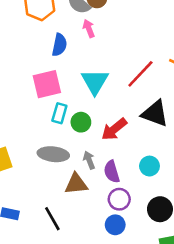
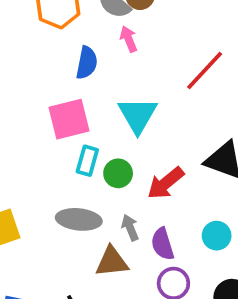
red line: (140, 74) -> (205, 71), moved

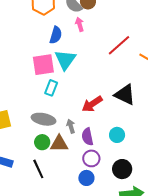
cyan triangle: (138, 115) -> (65, 60), moved
green circle: (118, 173) -> (42, 142), moved

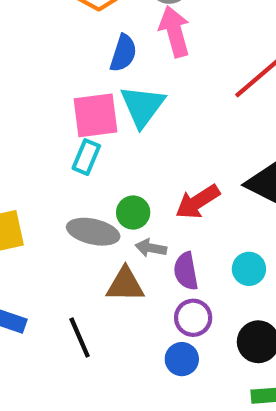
pink arrow: (80, 24) -> (175, 31), size x1.6
cyan rectangle: (51, 88) -> (86, 157), moved
gray arrow: (71, 126) -> (151, 248), turned -64
green circle: (42, 142) -> (133, 213), moved

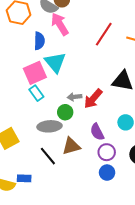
cyan rectangle: (86, 157) -> (36, 93), turned -42
gray arrow: (151, 248) -> (75, 97), moved
black line: (80, 337) -> (48, 156), moved

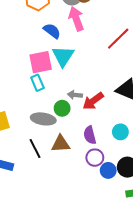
blue semicircle: (39, 41) -> (52, 31), turned -66
blue circle: (107, 173) -> (108, 170), moved

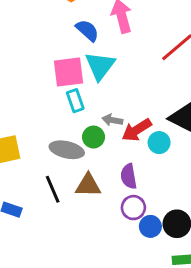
cyan rectangle: (37, 83) -> (75, 101), moved
cyan circle: (120, 132) -> (159, 143), moved

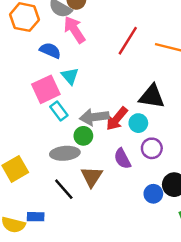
cyan triangle: (100, 66) -> (70, 76), size x0.7
gray arrow: (112, 120) -> (94, 117), size x1.6
brown triangle: (88, 185) -> (92, 177), turned -40
purple circle: (133, 208) -> (152, 148), moved

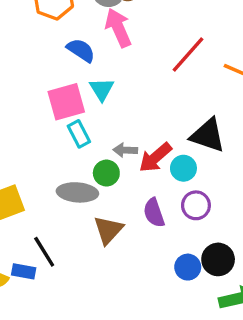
gray arrow: (94, 117) -> (125, 150), size x0.6
black line: (64, 189) -> (44, 252), moved

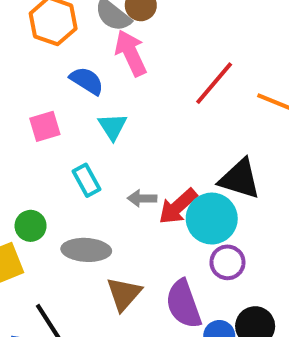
pink square: (66, 102) -> (45, 126), moved, size x0.7
cyan circle: (183, 168) -> (212, 219), size x1.6
green circle: (106, 173) -> (31, 226), moved
purple semicircle: (154, 213) -> (184, 304), moved, size x1.4

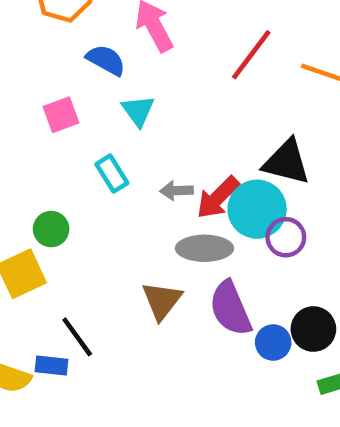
gray ellipse: (86, 250) -> (205, 248), moved
purple circle: (227, 262) -> (286, 237), moved

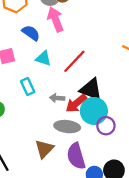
red line: (251, 55) -> (74, 61), moved
cyan triangle: (138, 111) -> (43, 58), turned -42
black triangle: (286, 162) -> (91, 89), moved

